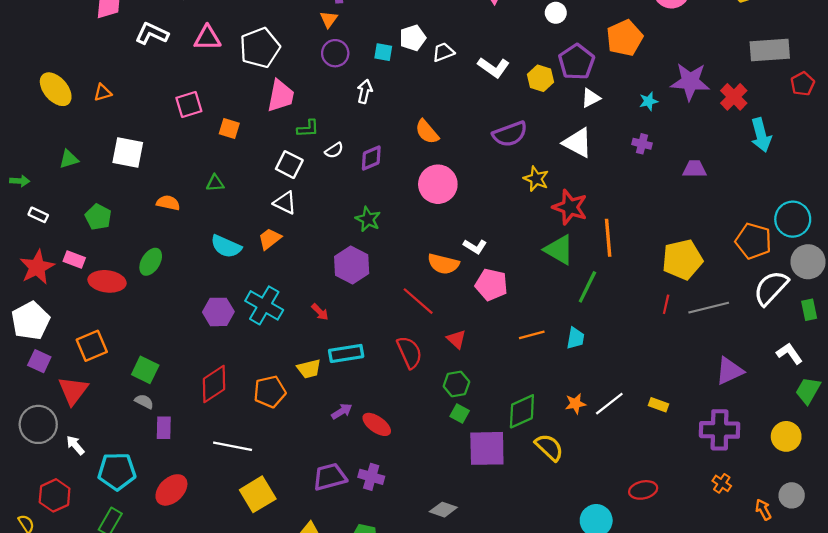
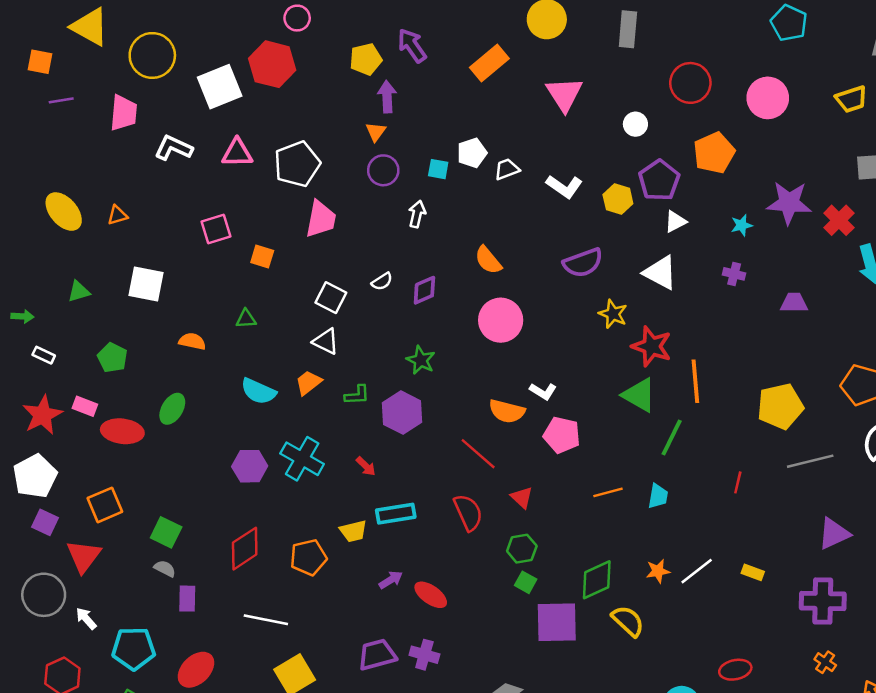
green L-shape: (308, 129) -> (357, 395), moved
red line: (666, 304) -> (738, 482), moved

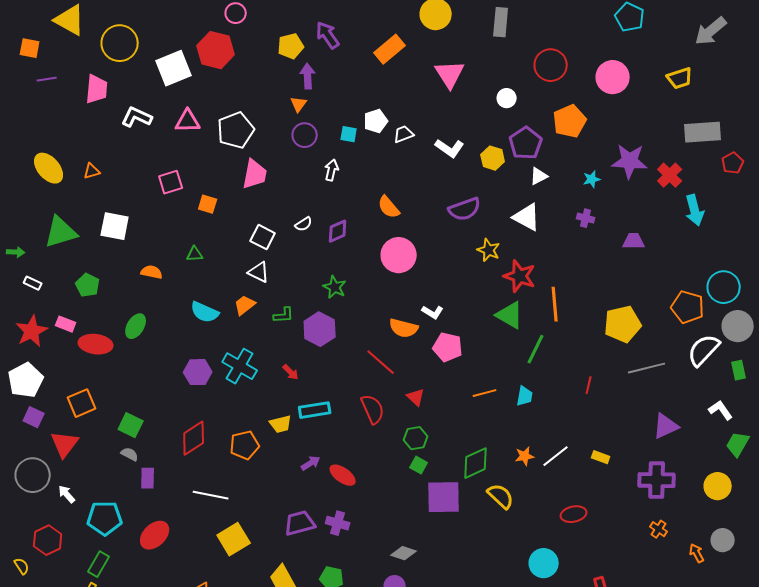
green triangle: (79, 291) -> (61, 232), size x1.8
red ellipse: (735, 670) -> (574, 514), moved

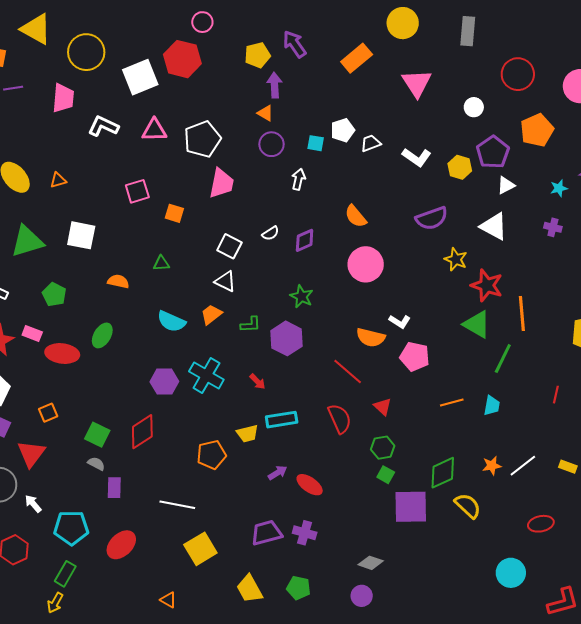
orange triangle: (299, 104) -> (265, 113), turned -36
orange square: (82, 403) -> (48, 413), size x0.7
red diamond: (194, 438) -> (142, 432), moved

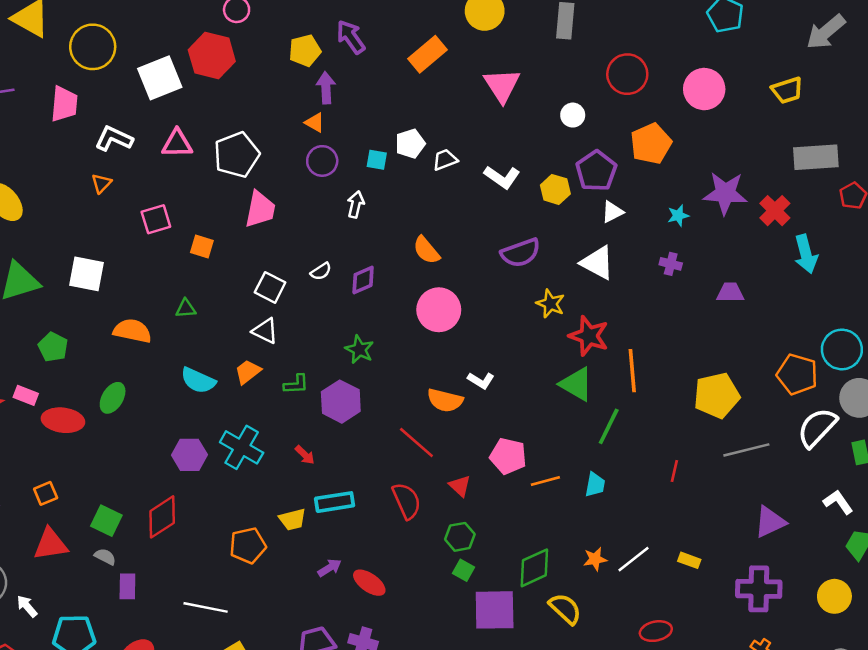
orange triangle: (58, 180) -> (101, 183), moved, turned -30
orange semicircle: (118, 281) -> (132, 331), size x1.4
pink pentagon: (415, 357) -> (508, 456), moved
red triangle: (31, 454) -> (51, 544), moved, turned 44

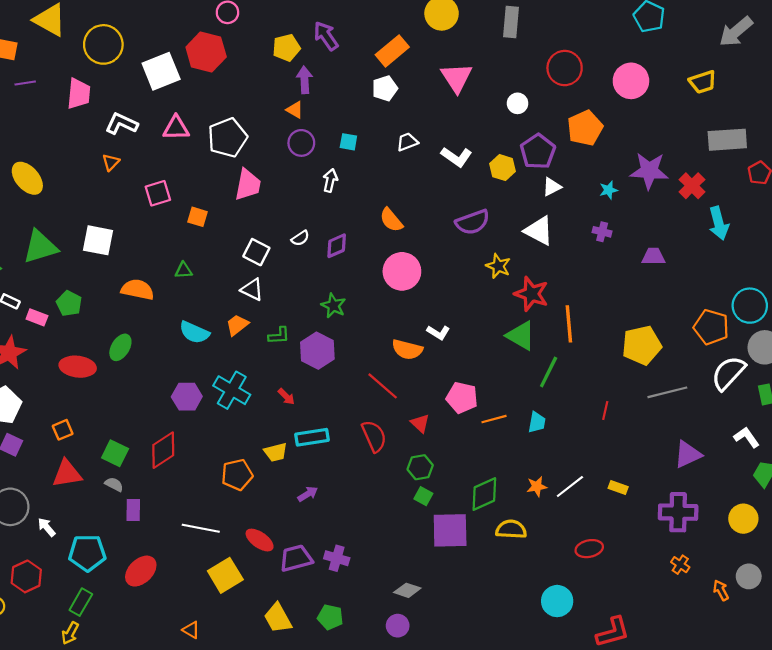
white pentagon: (410, 144) -> (385, 88), moved
pink rectangle: (26, 395) -> (37, 317), moved
red ellipse: (369, 583) -> (260, 540), moved
yellow semicircle: (565, 609) -> (511, 529), turned -40

